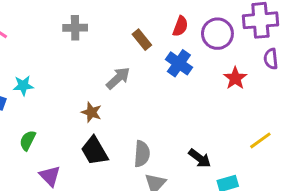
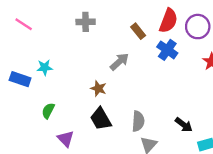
red semicircle: (180, 26) -> (168, 21), size x1.5

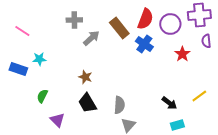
pink line: (24, 24) -> (22, 31), moved
brown rectangle: (138, 31) -> (119, 28), size x1.5
gray arrow: (119, 62) -> (91, 38), moved
black arrow: (184, 125) -> (169, 103), moved

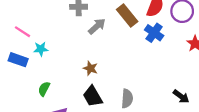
pink line: (22, 31) -> (22, 32), moved

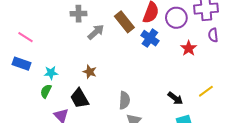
cyan star: (41, 49) -> (51, 73), moved
black trapezoid: (93, 96) -> (80, 98), moved

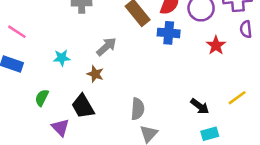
gray arrow: (96, 32) -> (106, 47), moved
blue cross: (150, 38) -> (169, 33), turned -30
cyan star: (51, 73) -> (62, 58), moved

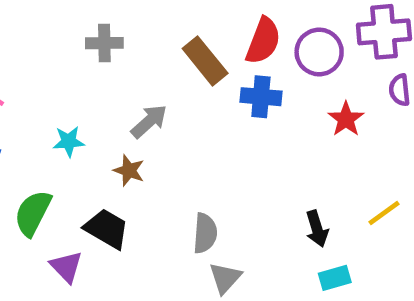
green semicircle: (42, 98) -> (33, 213), size x1.5
black trapezoid: (83, 106) -> (107, 229), turned 150
black arrow: (200, 106) -> (317, 229), turned 36

